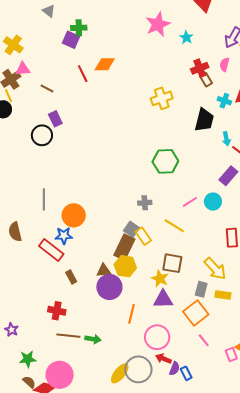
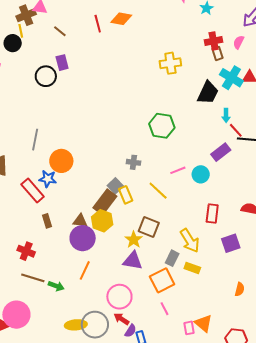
cyan cross: (224, 101) -> (231, 78), size x1.6
orange line: (131, 314) -> (85, 270), moved
yellow ellipse: (120, 373) -> (76, 325), turned 35

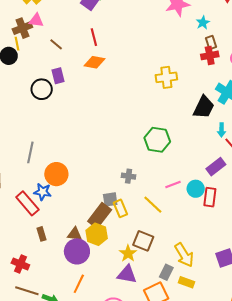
orange diamond: (121, 19) -> (94, 62), moved
brown rectangle: (217, 53) -> (211, 43), moved
gray square: (115, 186) -> (110, 199), turned 35
red rectangle: (212, 214) -> (210, 197), moved

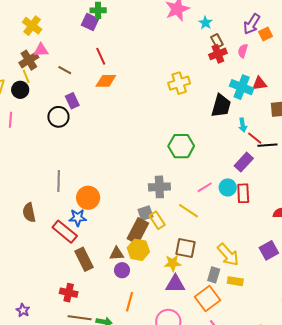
gray cross: (129, 176) -> (159, 187), size x1.5
brown rectangle: (41, 234) -> (84, 259), size x1.6
purple circle: (77, 251) -> (122, 270), size x0.6
yellow star: (128, 253) -> (173, 263), turned -30

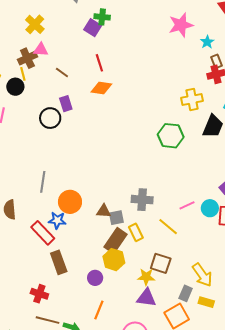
yellow cross: (179, 83) -> (192, 99), moved
green hexagon: (181, 146) -> (171, 136), moved
gray square: (145, 213) -> (116, 218), moved
brown triangle: (117, 254) -> (104, 211), moved

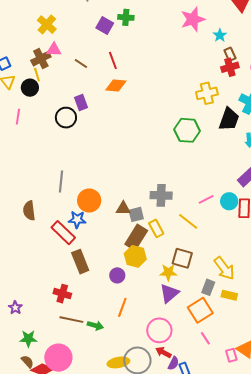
green cross: (102, 17) -> (126, 17), moved
brown line: (62, 72) -> (81, 64), moved
purple triangle: (146, 298) -> (169, 293), turned -45

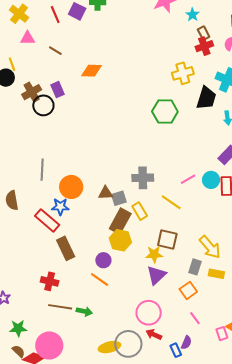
brown cross: (41, 59) -> (32, 92), moved
red line: (113, 60) -> (55, 15), moved
orange line: (122, 307) -> (100, 279), moved, turned -72
orange square: (200, 310) -> (188, 290), size x0.7
purple semicircle: (173, 363) -> (186, 343), moved

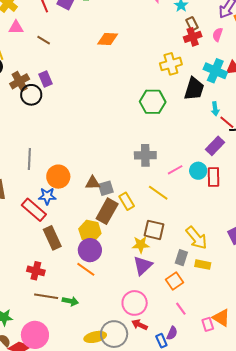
orange diamond: (92, 71) -> (108, 39), moved
gray cross: (143, 178) -> (145, 155), moved
yellow hexagon: (120, 240) -> (90, 231), moved
purple circle: (103, 260) -> (90, 250), size x1.5

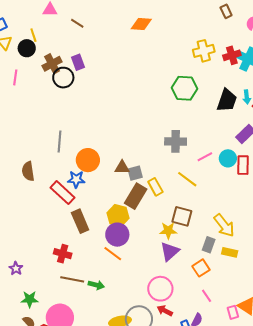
red cross: (193, 37) -> (232, 55), moved
black trapezoid: (194, 89) -> (227, 100), moved

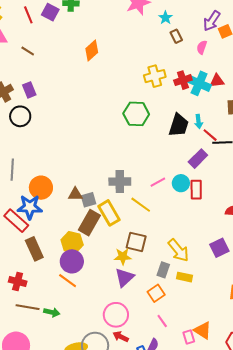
orange diamond: (141, 24) -> (92, 51), turned -45
black circle: (63, 78) -> (20, 116), moved
gray cross: (176, 141) -> (120, 182), moved
blue star: (76, 179) -> (30, 207), size x1.4
yellow rectangle: (155, 187) -> (109, 213), size x1.4

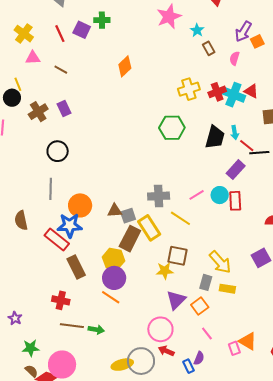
red triangle: (217, 81) -> (251, 91), turned 35
black circle: (20, 116) -> (58, 151), moved
purple triangle: (124, 277) -> (176, 300), moved

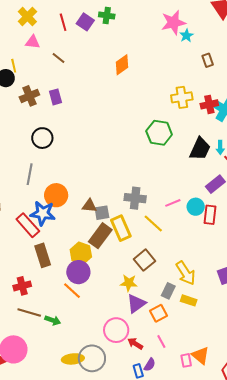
cyan star: (197, 30) -> (186, 36), moved
brown square: (177, 256) -> (144, 260), turned 30
yellow star: (165, 271) -> (129, 283), moved
red cross: (61, 300) -> (22, 286), turned -36
red arrow: (166, 351) -> (135, 344), moved

